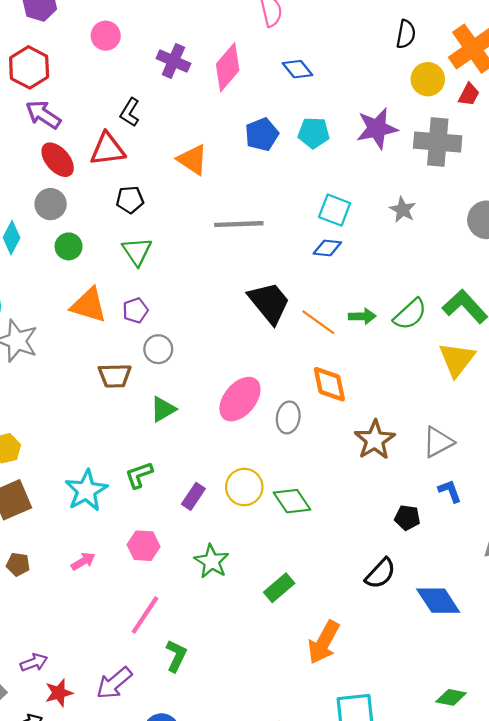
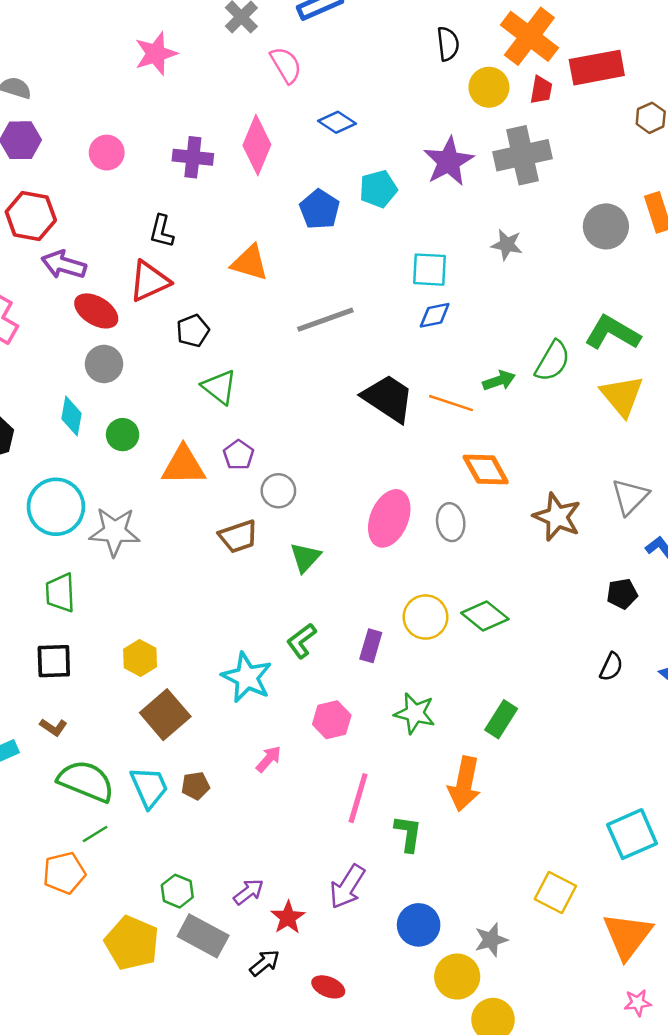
green circle: (69, 246) -> (123, 435), moved
black semicircle: (380, 573) -> (611, 667), size x0.7
orange arrow: (324, 642) -> (464, 784), moved

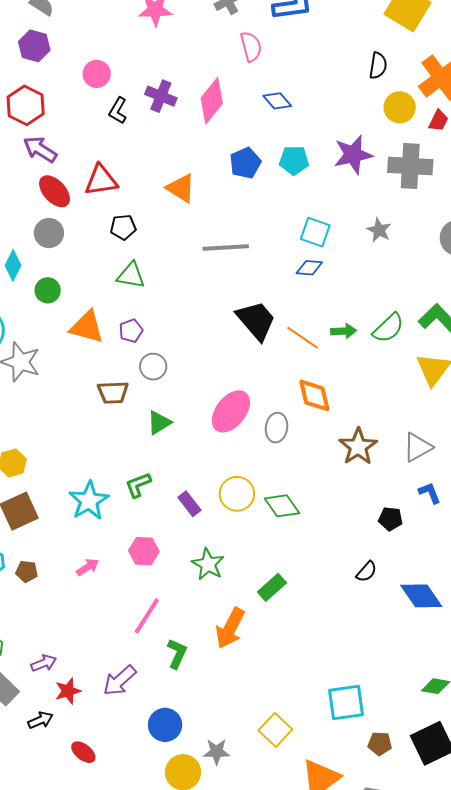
black L-shape: (162, 231) -> (118, 111), moved
green triangle: (219, 387) -> (131, 275), turned -44
purple rectangle: (371, 646) -> (189, 504), turned -70

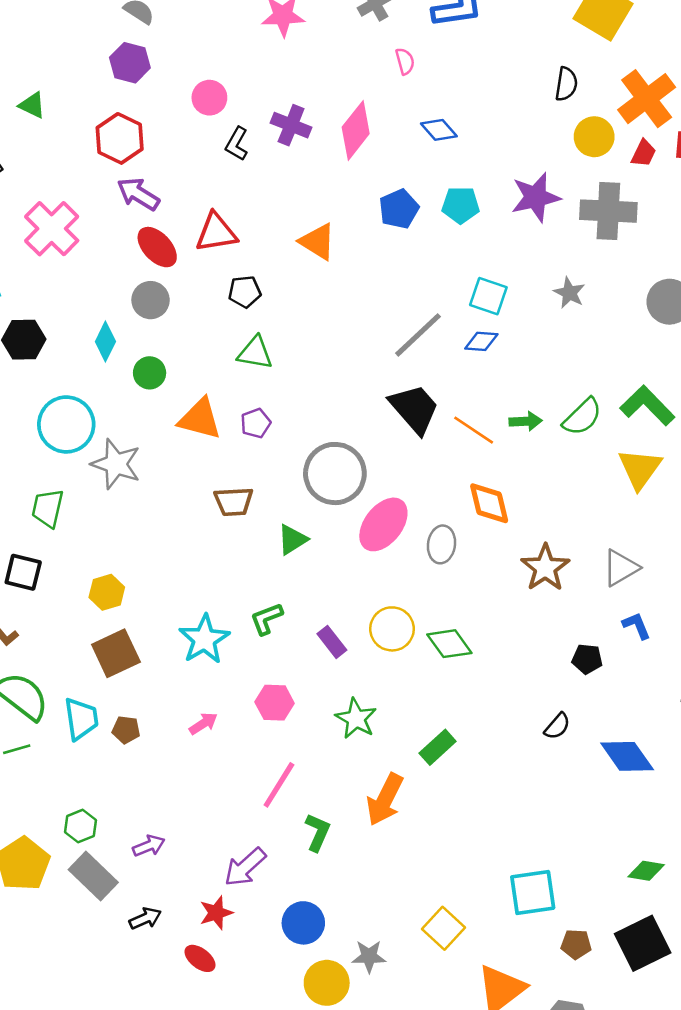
pink semicircle: (251, 47) -> (405, 61), size x0.7
gray line: (226, 248) -> (418, 335), moved, turned -39
gray circle: (153, 367) -> (335, 474), moved, size x1.8
red star: (68, 691) -> (216, 913), moved

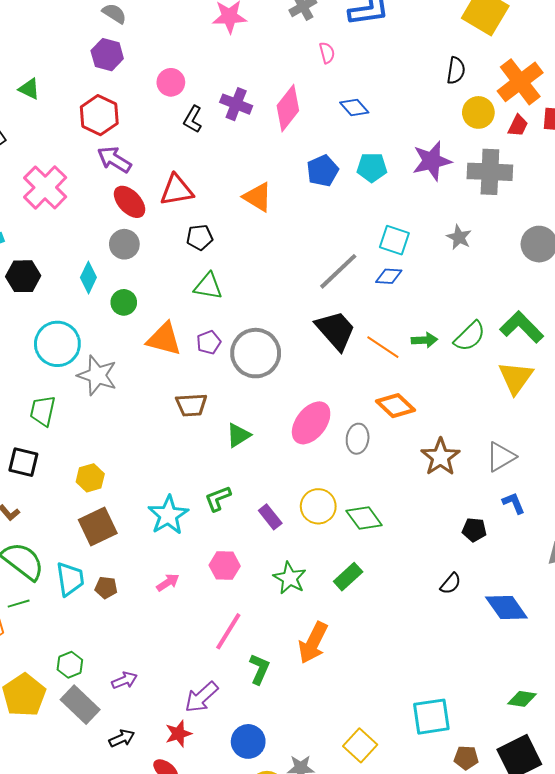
gray circle: (335, 474) -> (256, 353), moved
orange diamond: (489, 503) -> (395, 406), turned -33
green rectangle: (438, 747) -> (348, 577), moved

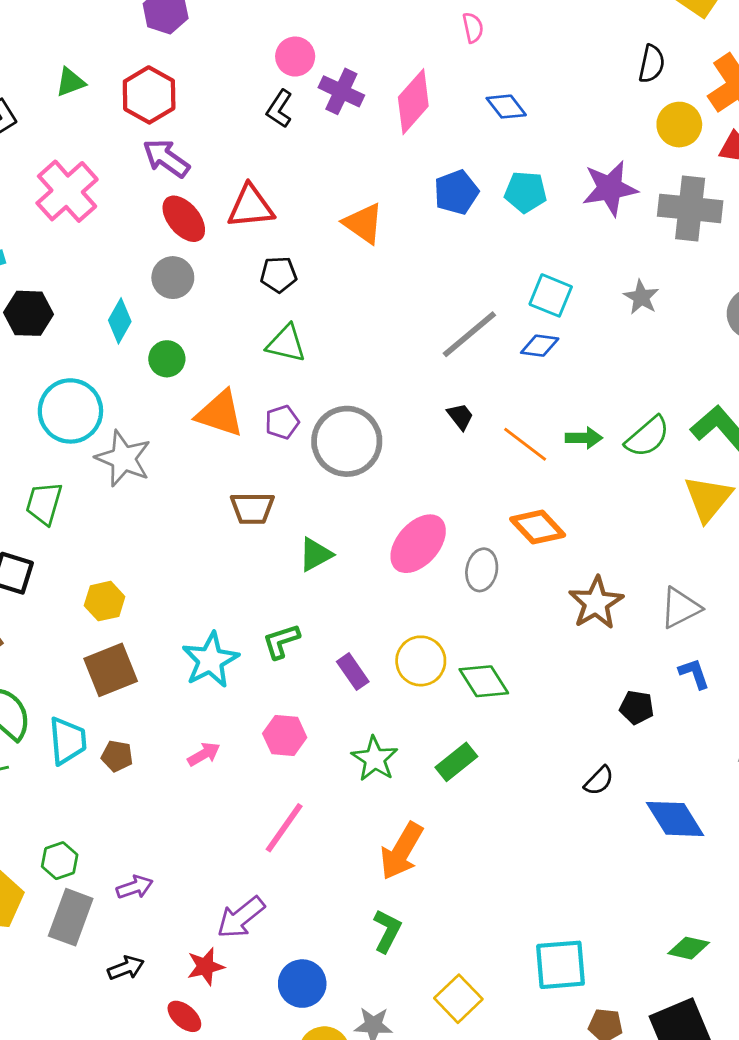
pink circle: (171, 82) -> (295, 57), moved
green triangle: (29, 89) -> (70, 82), moved, turned -50
black trapezoid: (335, 330) -> (460, 416), size x0.5
green L-shape: (259, 669) -> (387, 931), moved
gray rectangle: (80, 705) -> (71, 917), turned 63

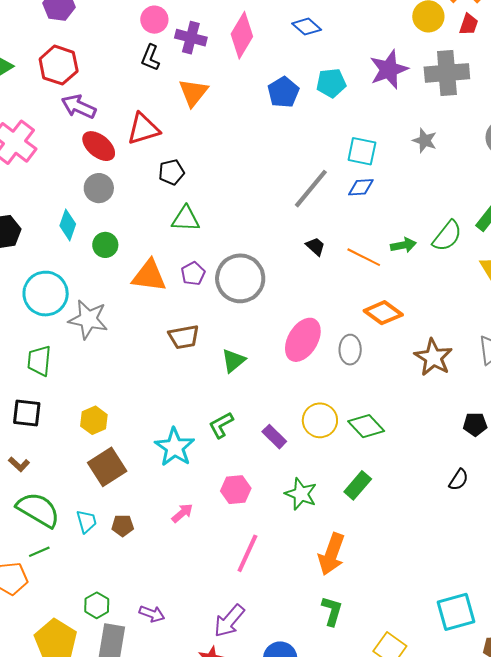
orange triangle: (363, 223) -> (193, 93), moved, turned 44
cyan trapezoid: (68, 741) -> (87, 522), size x0.7
purple arrow: (135, 887) -> (152, 614), turned 50

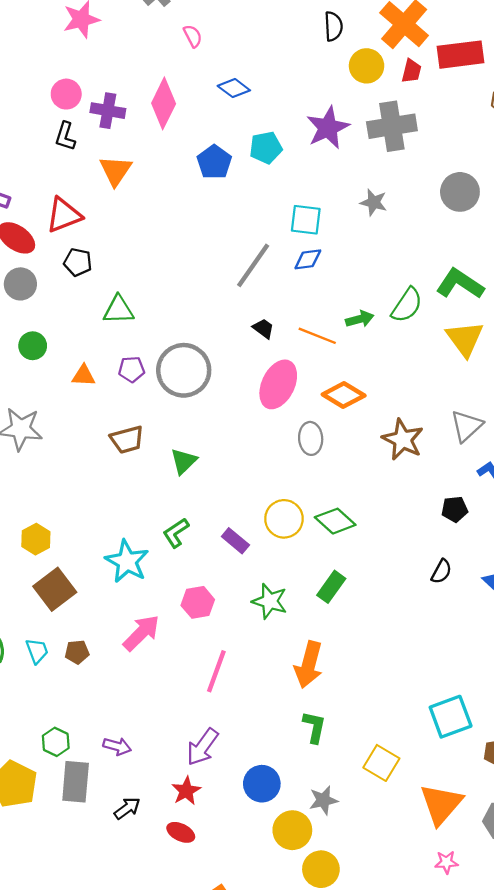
black pentagon: (171, 172) -> (78, 262), moved, turned 30
purple pentagon: (193, 274) -> (132, 369), turned 30
orange triangle: (149, 276) -> (84, 376), size x0.6
pink ellipse: (303, 340) -> (278, 384), moved
pink arrow: (182, 513) -> (141, 633), size x1.6

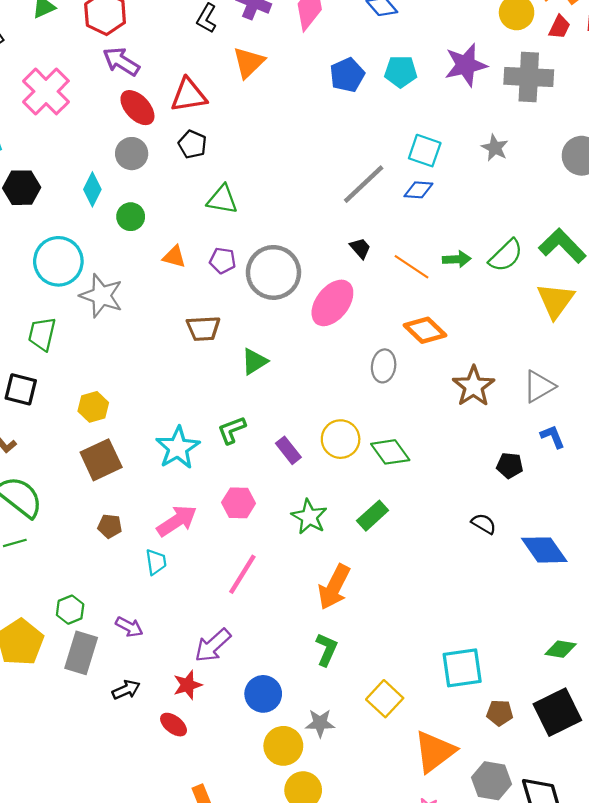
pink ellipse: (278, 384) -> (332, 303), moved
black semicircle: (441, 572) -> (484, 524), turned -100
cyan trapezoid: (37, 651) -> (156, 562), moved

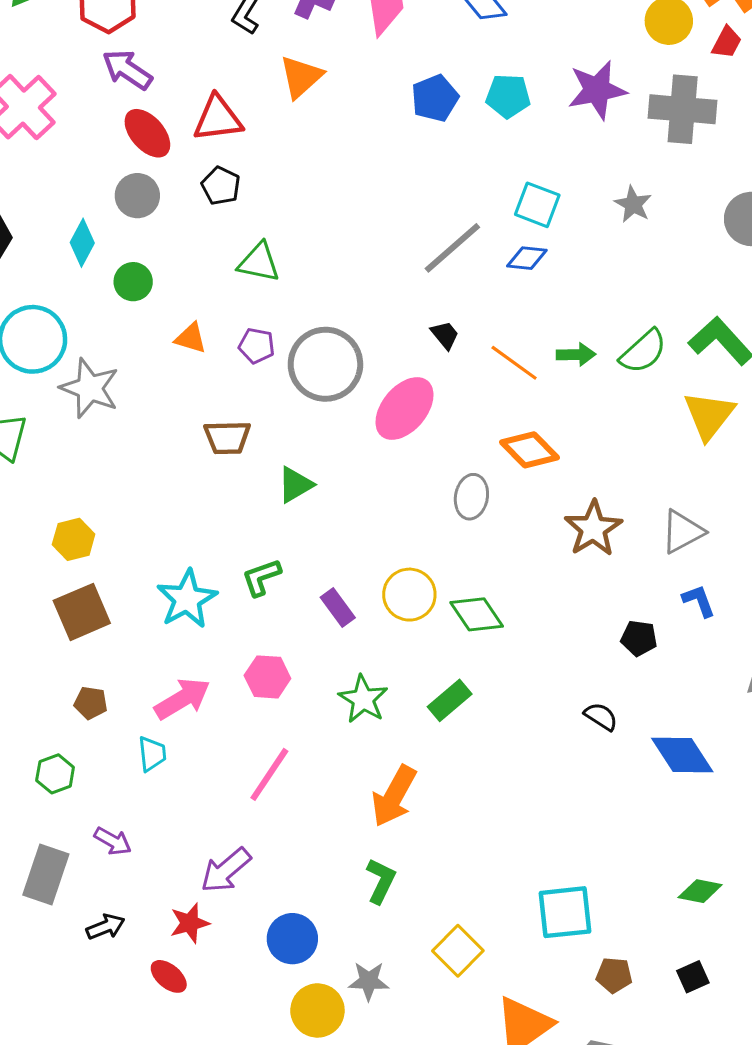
green hexagon: (70, 610) -> (55, 774), moved
black square: (557, 712) -> (693, 977), size x0.5

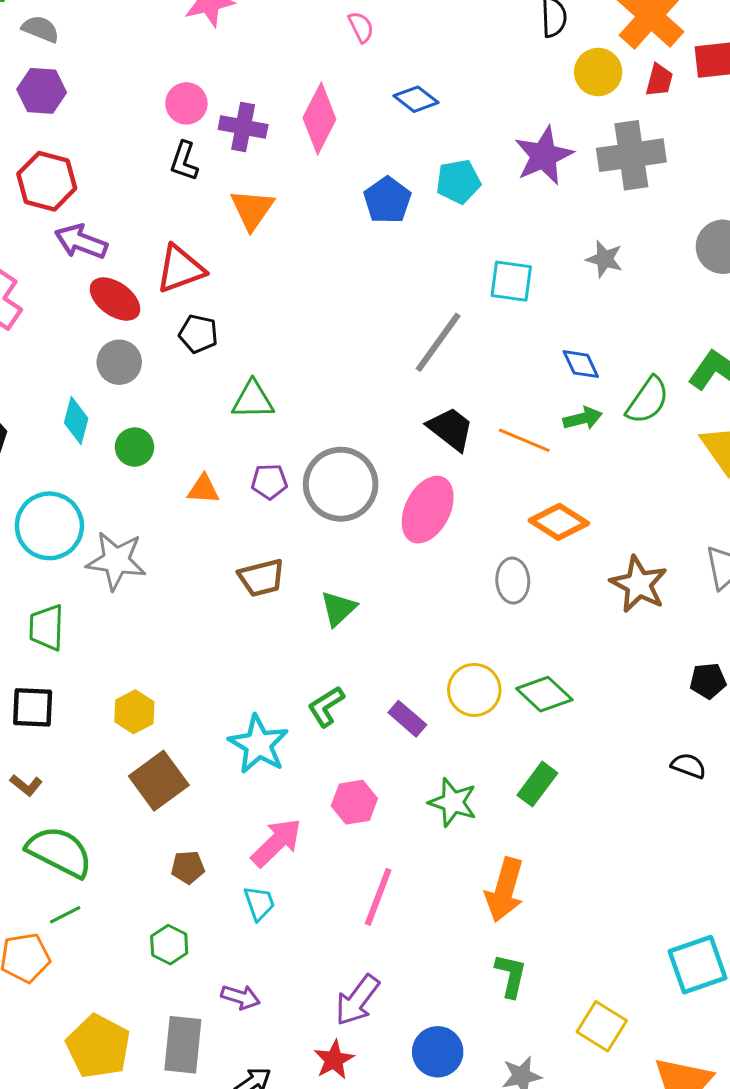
blue diamond: (527, 258) -> (581, 364), moved, turned 72
black trapezoid: (445, 335) -> (451, 429), size x1.6

